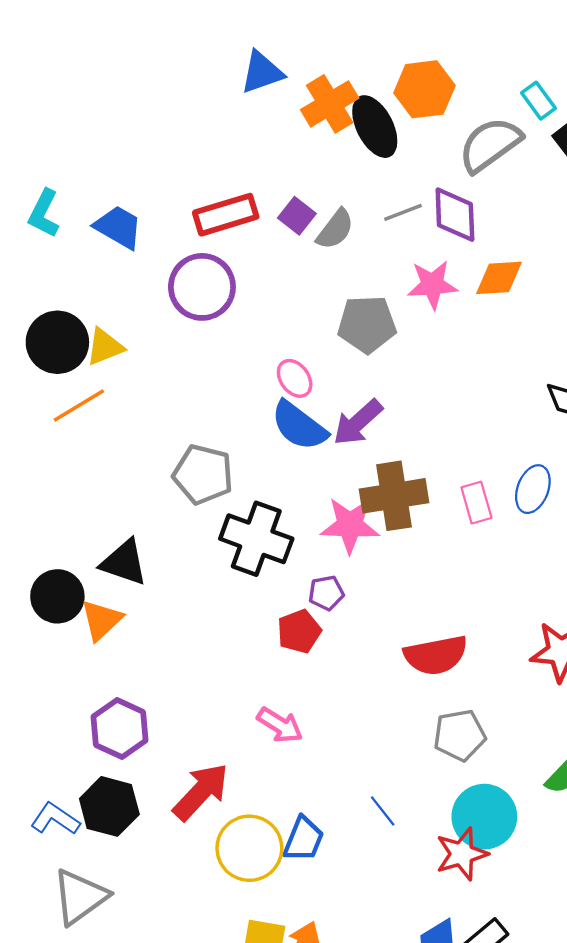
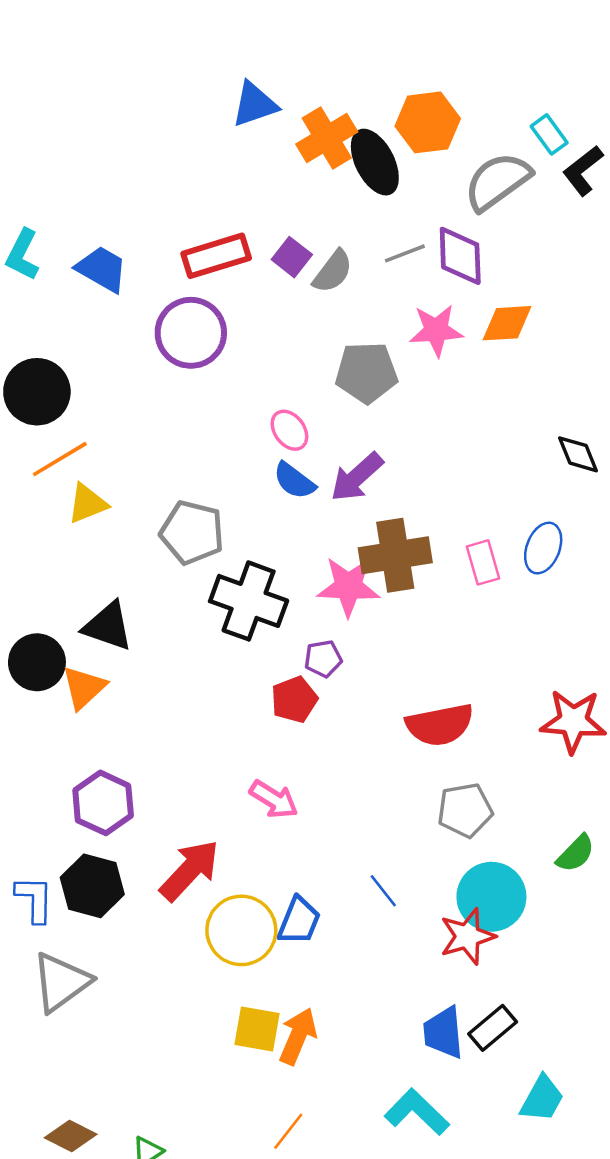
yellow triangle: (105, 347) -> (87, 504), moved
blue semicircle: (299, 426) -> (294, 481), size x0.7
blue L-shape: (55, 819) -> (35, 899), turned 57

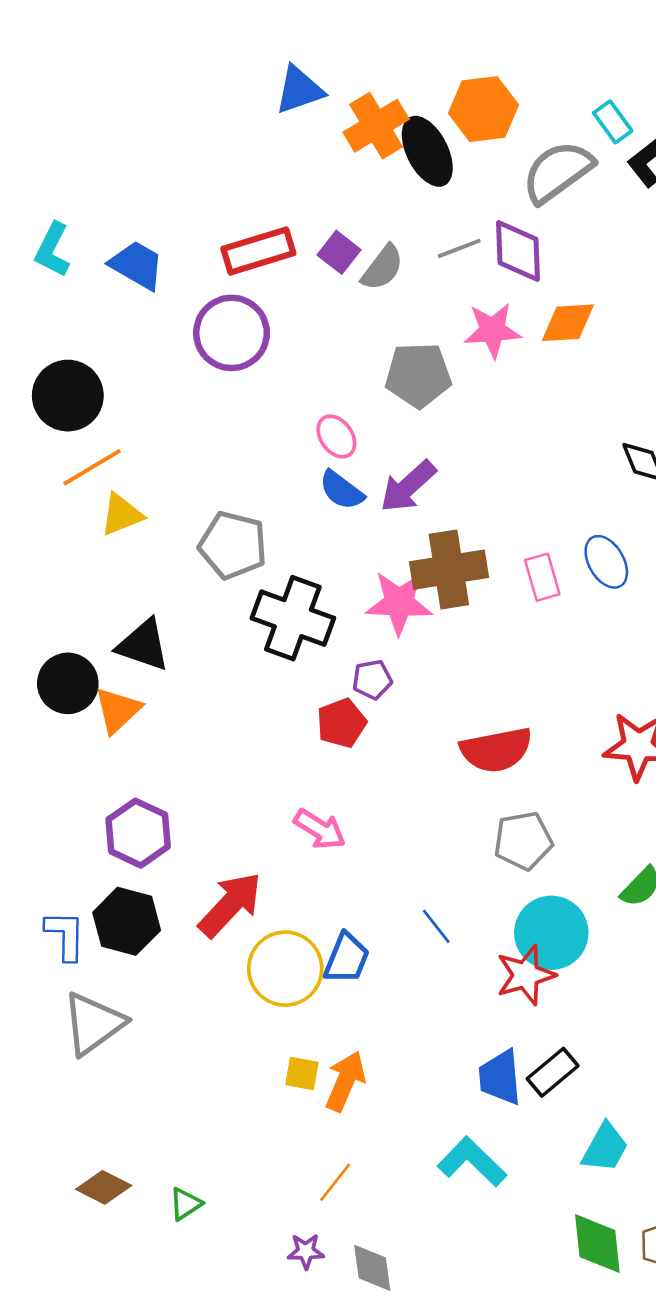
blue ellipse: (543, 548) -> (606, 562), turned -51
yellow square: (257, 1029) -> (302, 1073), size x0.7

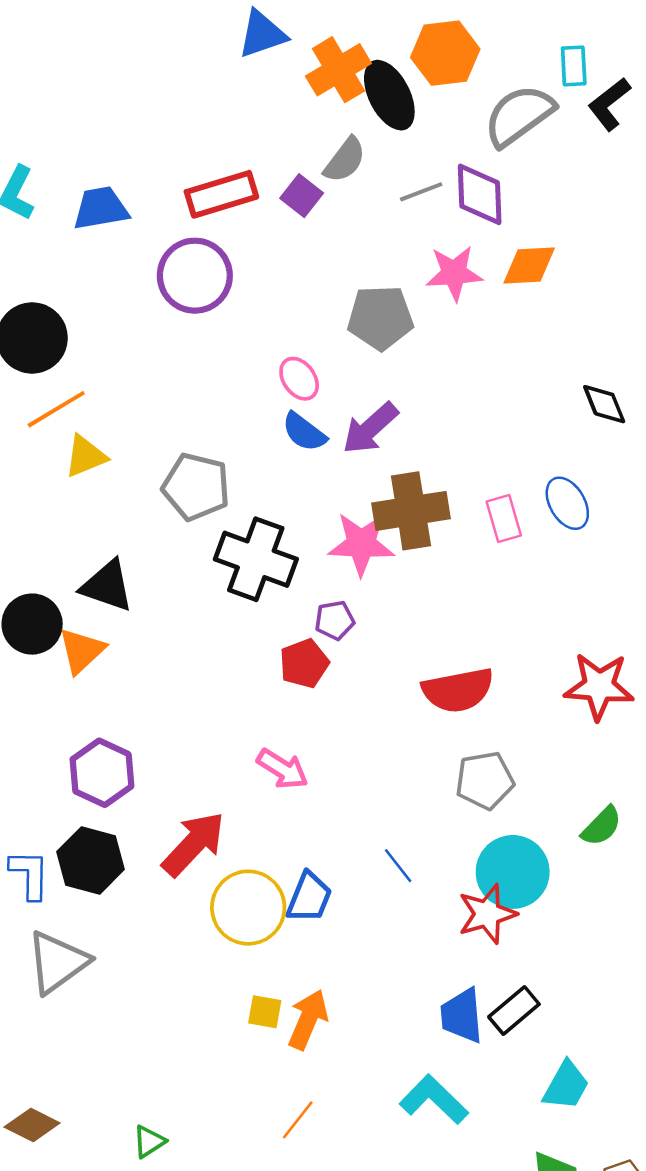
cyan rectangle: (613, 122) -> (574, 66), turned 33
blue trapezoid: (137, 265) -> (101, 208), turned -40
gray semicircle: (382, 268) -> (345, 160), moved
brown diamond: (104, 1187) -> (32, 1125), moved

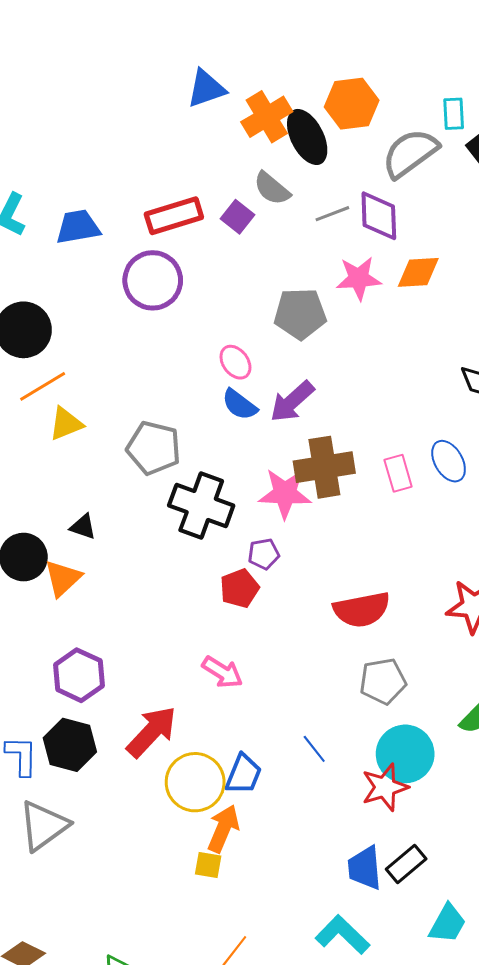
gray semicircle: (345, 160) -> (272, 188), turned 93
black triangle: (107, 586) -> (83, 527), size x0.6
orange arrow: (308, 1019) -> (223, 829), moved

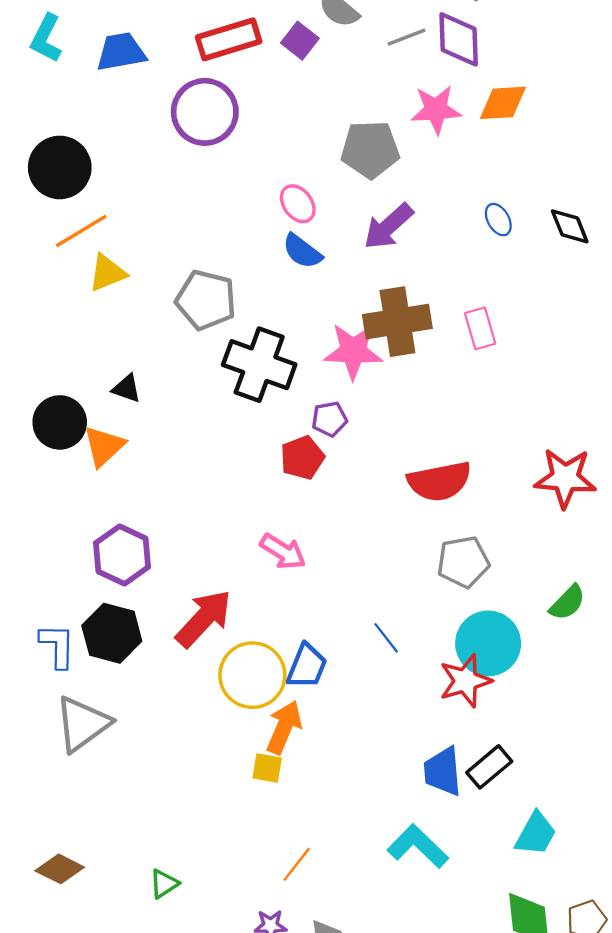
purple arrow: (292, 402) -> (388, 226), moved
blue ellipse: (449, 461) -> (498, 220), moved, size x0.7

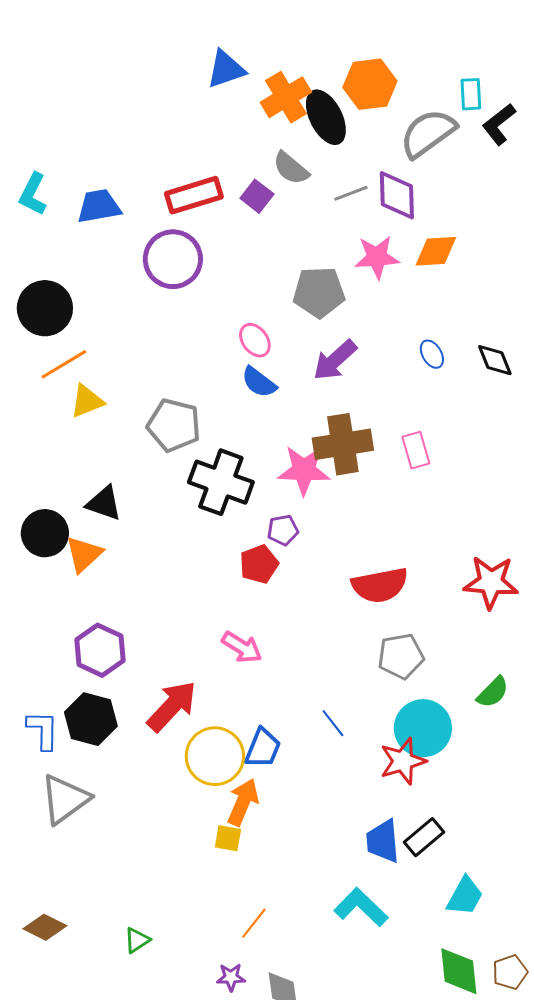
black triangle: (127, 388) -> (104, 503), size x1.4

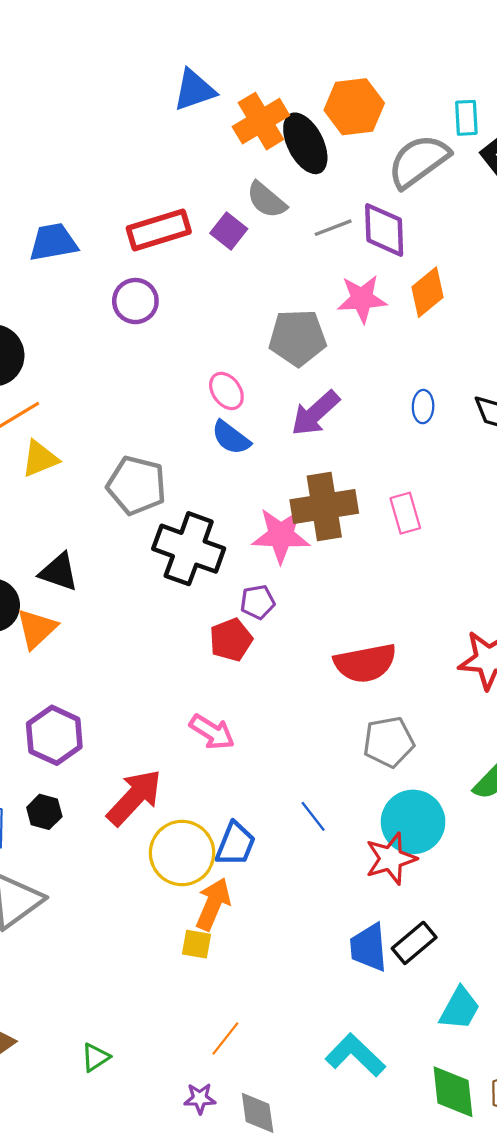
orange diamond: (436, 251) -> (427, 292), turned -36
purple circle: (173, 259) -> (135, 301), size x0.7
blue ellipse: (432, 354) -> (423, 407), turned 32
black hexagon: (91, 719) -> (44, 812), size x0.6
cyan L-shape: (361, 907) -> (355, 1055), moved

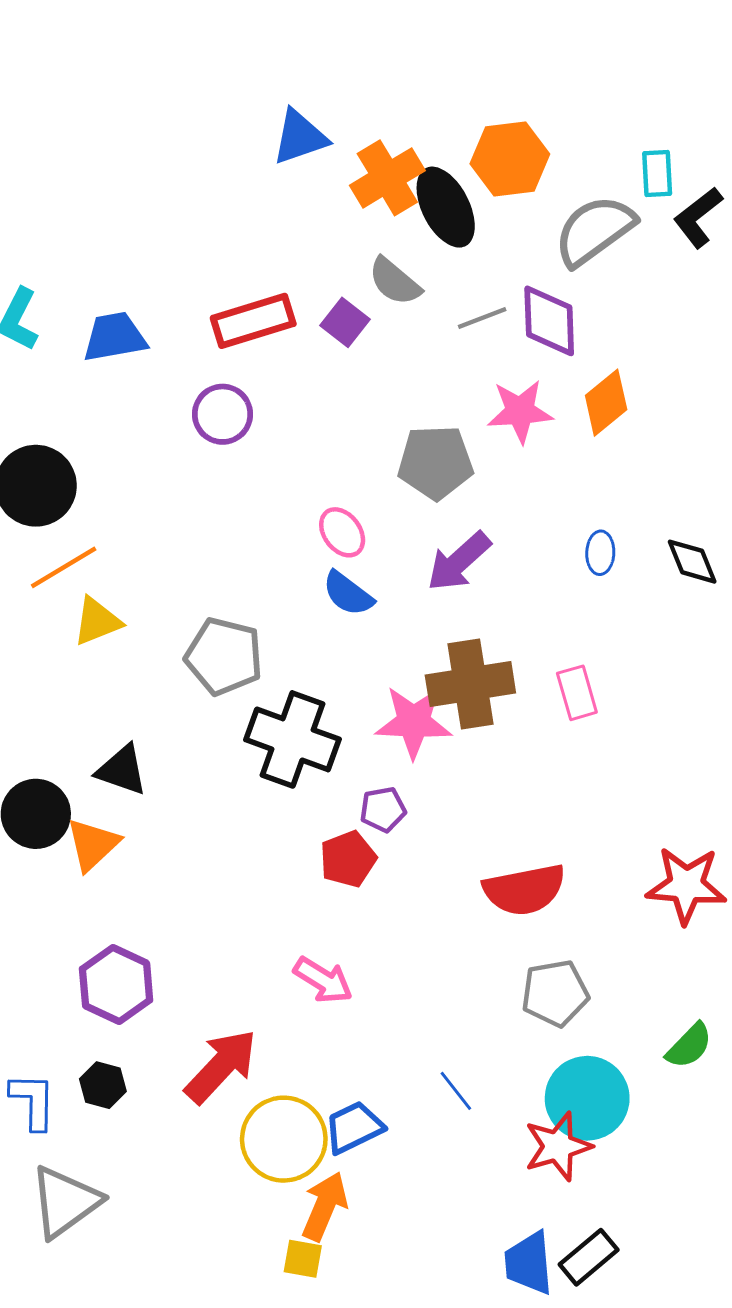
blue trapezoid: (235, 844) -> (354, 1127), turned -138

